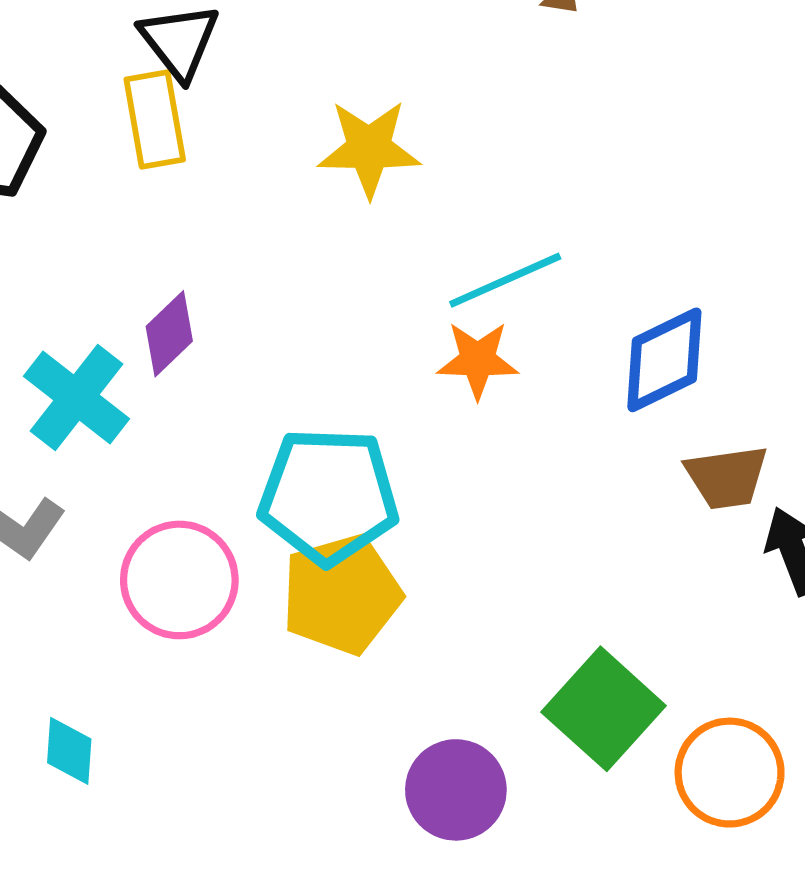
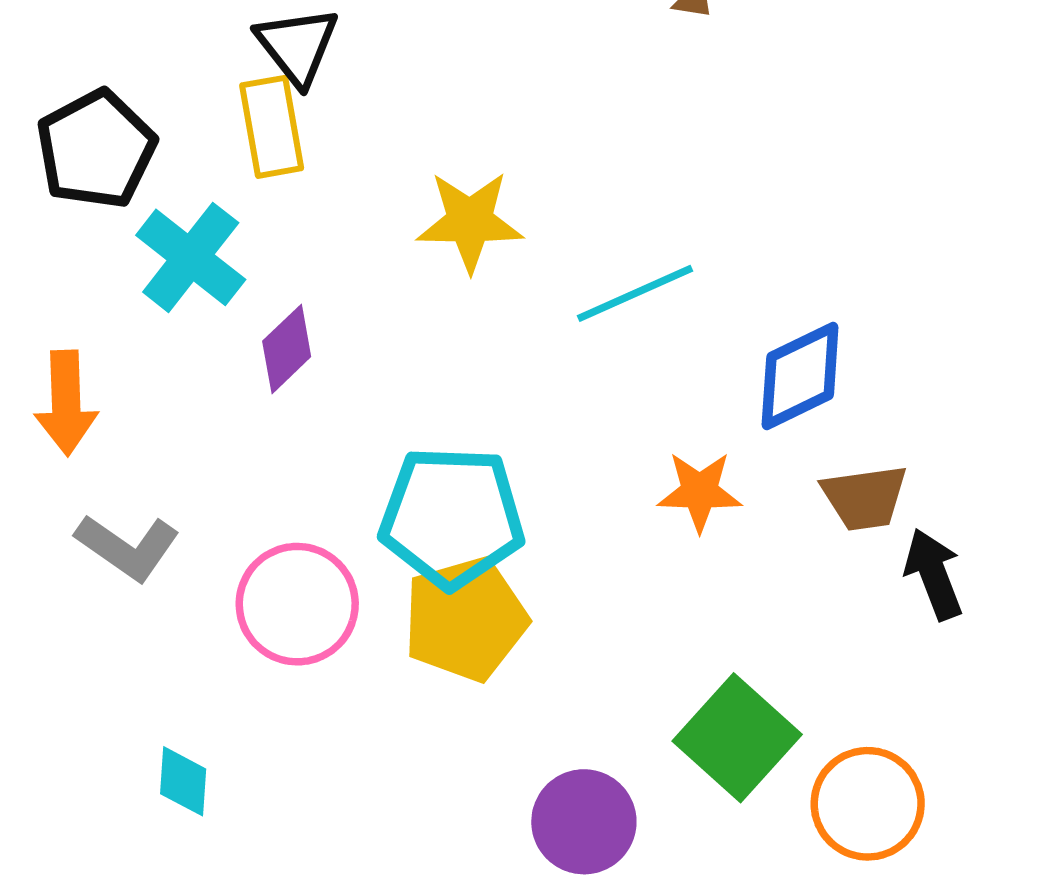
yellow star: (369, 148) -> (470, 221), moved
orange star: (478, 360) -> (700, 492), moved
cyan cross: (77, 398) -> (191, 257), moved

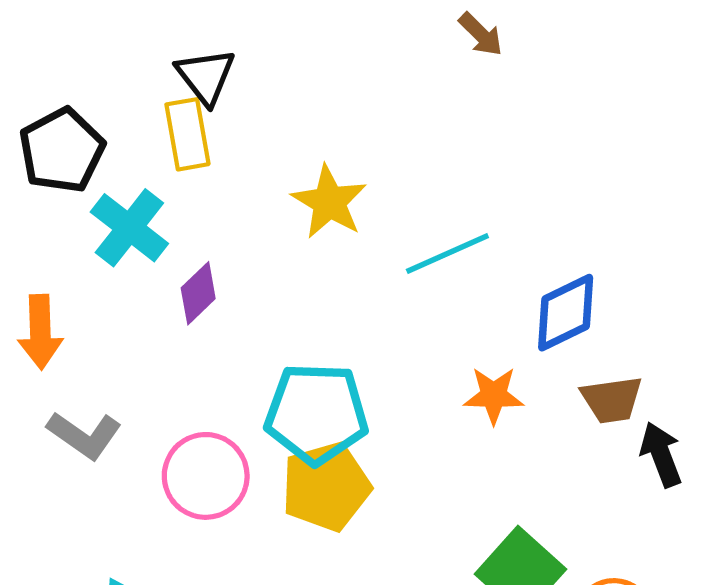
yellow star: (470, 221) -> (329, 202), turned 30

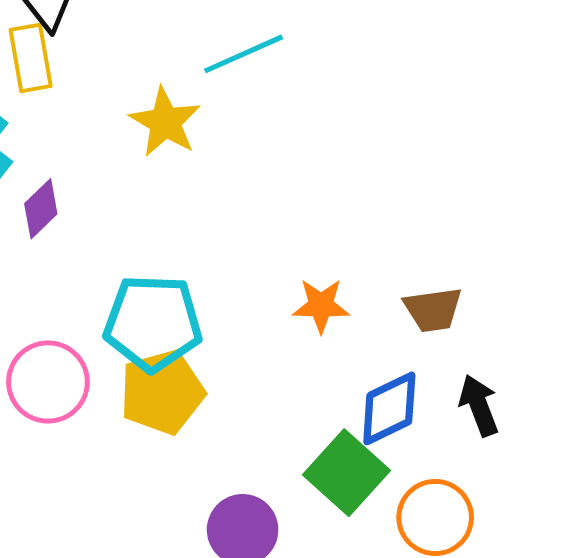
cyan line: (447, 254) -> (244, 54), moved
blue diamond: (566, 313) -> (389, 408), moved
black arrow: (661, 454) -> (479, 405), moved

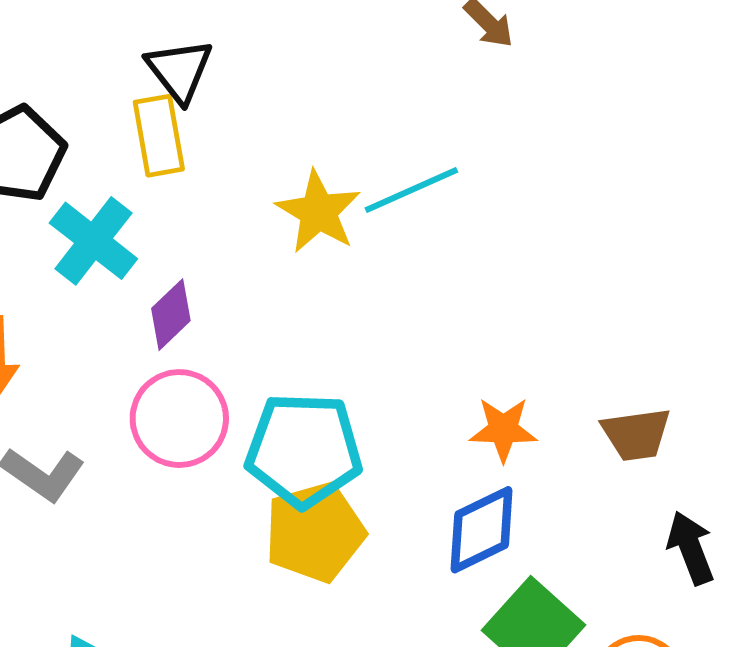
cyan line: (244, 54) -> (411, 190), moved
pink circle: (48, 382) -> (179, 419), moved
blue diamond: (389, 408) -> (482, 530), moved

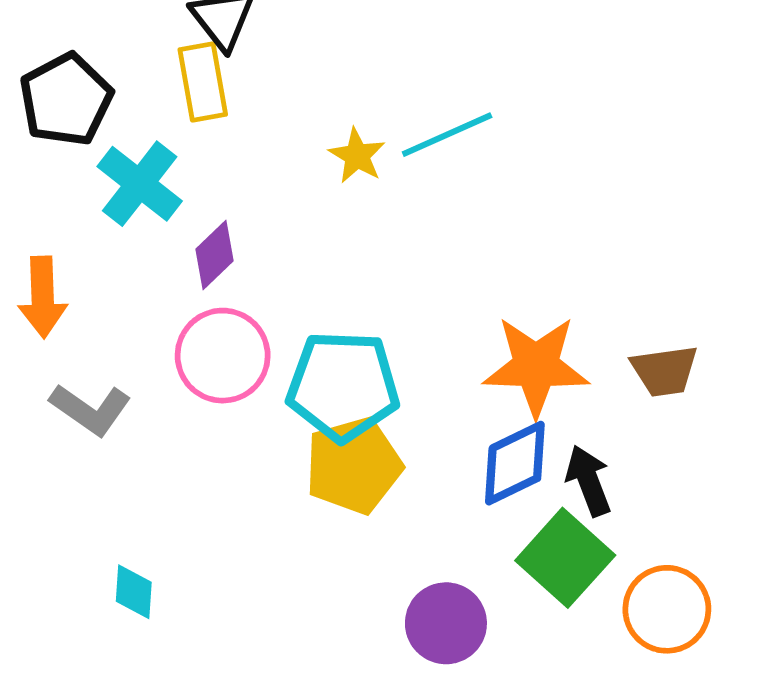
yellow star: (318, 212) -> (357, 156), size x0.7
orange star: (503, 429) -> (536, 366), size x1.6
black arrow: (691, 548) -> (589, 481), moved

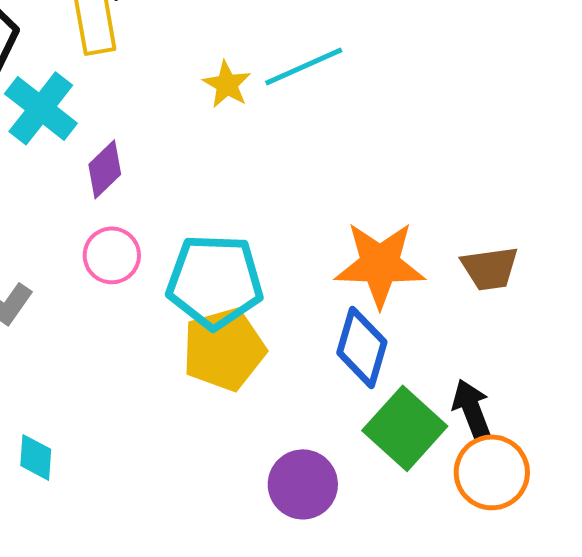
pink circle: (223, 356) -> (112, 255), size x0.7
blue diamond: (515, 463) -> (362, 347), turned -48
black arrow: (589, 481) -> (472, 409), moved

